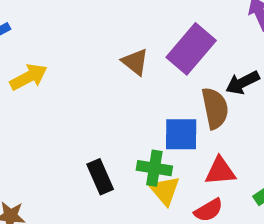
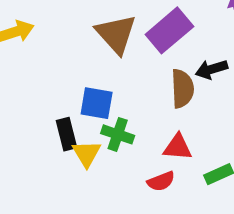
brown triangle: (135, 62) -> (116, 34), size x1.6
blue square: (181, 134) -> (97, 103), moved
yellow triangle: (165, 190) -> (87, 153), moved

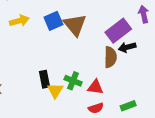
purple rectangle: (169, 30) -> (118, 31), moved
blue square: (97, 103) -> (53, 21), moved, turned -36
red triangle: (178, 147) -> (95, 87), moved

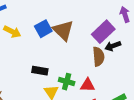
yellow arrow: (19, 21) -> (12, 32), turned 48
black rectangle: (45, 79) -> (40, 71), moved, turned -63

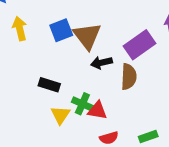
yellow arrow: (12, 32) -> (20, 29), turned -138
black arrow: (113, 46) -> (101, 63), moved
red triangle: (87, 85) -> (97, 110), moved

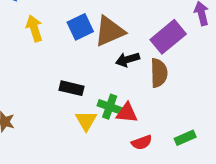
brown triangle: (87, 36) -> (110, 31), turned 48

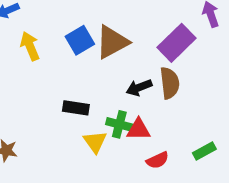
black arrow: (128, 60) -> (139, 88), moved

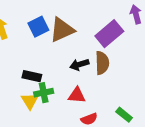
green cross: (119, 124) -> (44, 93), moved, turned -30
yellow triangle: (95, 142) -> (30, 101), moved
green rectangle: (204, 151) -> (124, 115), turned 63

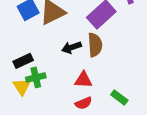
black rectangle: (32, 76) -> (23, 61), turned -36
red triangle: (77, 95) -> (83, 80), moved

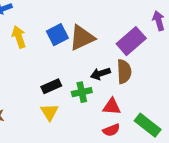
green cross: (36, 77) -> (82, 92), moved
green rectangle: (119, 97) -> (148, 125), size x1.5

